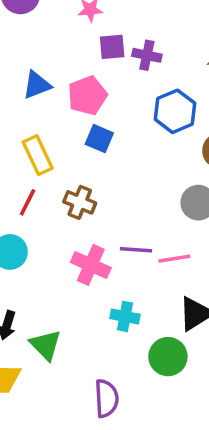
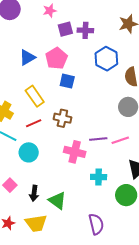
red line: (28, 202) -> (34, 123), turned 49

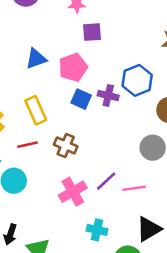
purple cross: (85, 30) -> (108, 96), moved
purple line: (98, 139) -> (106, 181), turned -48
pink cross: (75, 152) -> (73, 192), turned 35

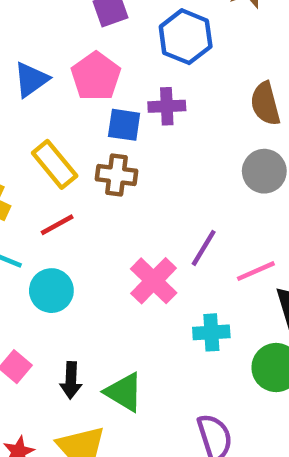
blue hexagon: (137, 80) -> (186, 37), moved
brown cross: (66, 145) -> (116, 175), moved
pink line: (134, 188) -> (256, 271), moved

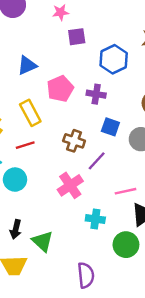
pink pentagon: (96, 76) -> (60, 89), moved
blue square: (124, 125) -> (110, 127), moved
brown cross: (116, 175) -> (74, 141), moved
purple line: (204, 248) -> (97, 161), moved

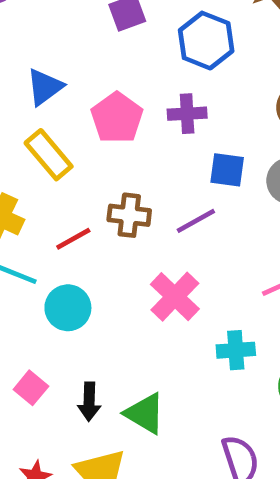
yellow rectangle: (30, 113) -> (49, 155), moved
brown cross: (74, 141) -> (129, 215), moved
purple line: (97, 161) -> (196, 221), moved, turned 30

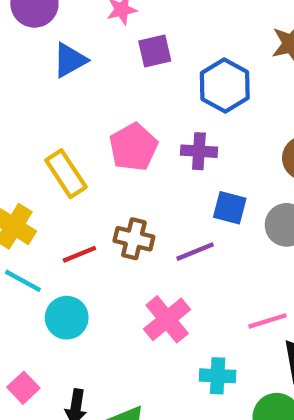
blue triangle: (45, 87) -> (70, 60), moved

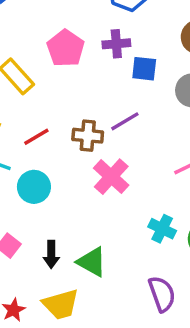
blue square: (230, 208) -> (144, 69), moved
brown cross: (134, 239) -> (88, 136), moved
cyan cross: (218, 376) -> (162, 229), moved, turned 32

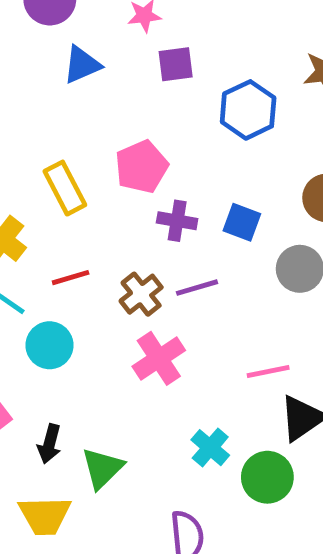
purple cross: (116, 44) -> (177, 221), moved
brown cross: (88, 136) -> (141, 294), turned 32
green triangle: (92, 262) -> (102, 468), turned 32

